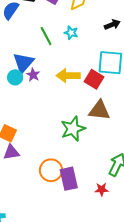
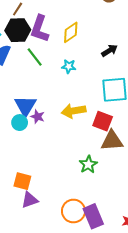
green line: (46, 36) -> (35, 57), moved
red square: (94, 79) -> (103, 121), moved
green star: (73, 129) -> (88, 164), size x0.7

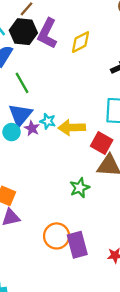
green line: (35, 57) -> (22, 83), moved
cyan star: (69, 66) -> (48, 121), moved

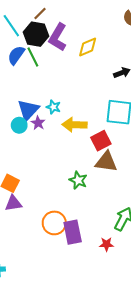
green line: (22, 83) -> (33, 57), moved
cyan star: (48, 121) -> (53, 107), moved
red square: (102, 143) -> (101, 141), turned 30
green star: (80, 188) -> (78, 180), turned -30

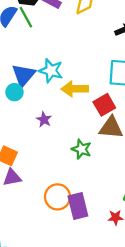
cyan star: (53, 107) -> (51, 71), size x1.5
purple star: (38, 123) -> (44, 120), moved

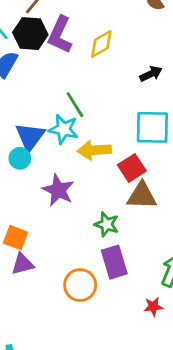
green line: (26, 17) -> (75, 105), moved
purple star: (44, 120) -> (58, 190), size x1.6
purple rectangle: (78, 206) -> (114, 262), moved

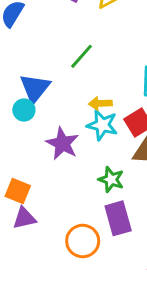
green line: (75, 105) -> (82, 56), turned 72
cyan star: (64, 129) -> (102, 125), moved
yellow arrow: (94, 150) -> (100, 103), size x0.7

